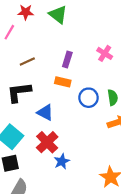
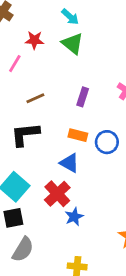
orange rectangle: (63, 82) -> (78, 135), moved
blue triangle: (45, 112) -> (69, 163), moved

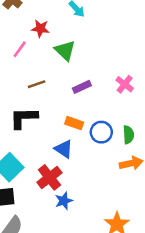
green triangle: (73, 44) -> (65, 51), moved
purple rectangle: (83, 97) -> (82, 87), turned 42

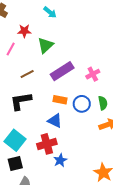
green triangle: (65, 51) -> (45, 45), turned 42
pink cross: (125, 84) -> (93, 74), moved, turned 32
purple rectangle: (82, 87) -> (62, 71), size x1.6
red cross: (49, 177) -> (47, 144), turned 30

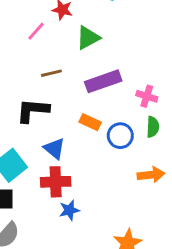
pink cross: (93, 74) -> (147, 96), turned 32
green semicircle: (103, 103) -> (153, 127), moved
blue triangle: (55, 121) -> (54, 149), moved

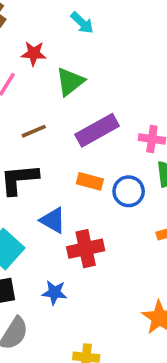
red cross: (56, 182) -> (86, 249), moved
blue star: (69, 210) -> (54, 292), moved, turned 30

